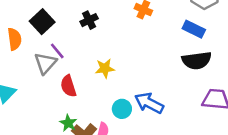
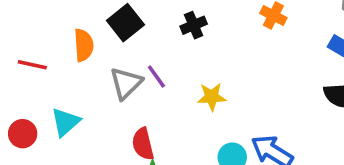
purple line: (57, 51) -> (156, 77), moved
red semicircle: (68, 86) -> (143, 144), moved

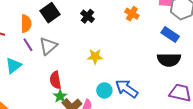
black cross: (194, 25) -> (88, 16), turned -32
purple line: (156, 77) -> (28, 45), moved

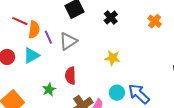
orange semicircle: (26, 24) -> (34, 30), moved
green star: (60, 96) -> (49, 89), moved

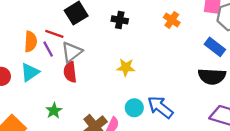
black cross: (111, 18) -> (120, 20), turned -32
red line: (20, 21) -> (54, 34), moved
red semicircle: (70, 76) -> (70, 72), moved

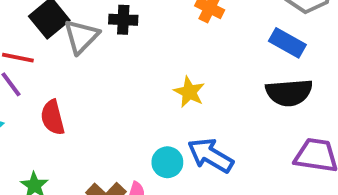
gray triangle: (72, 52) -> (81, 36), moved
yellow star: (126, 67) -> (189, 92), moved, turned 30

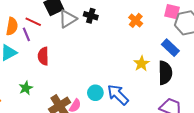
yellow star: (189, 92) -> (141, 64), moved
black semicircle: (289, 93) -> (165, 73), turned -100

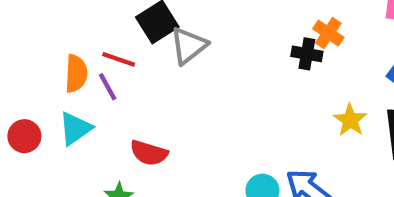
black cross: (91, 16) -> (307, 54), moved
red semicircle: (43, 56) -> (149, 153), moved, turned -66

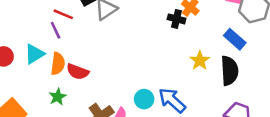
orange semicircle: (76, 74) -> (58, 64), moved

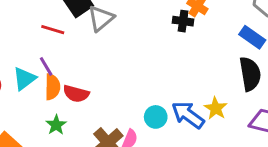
purple line: (56, 30) -> (46, 66), moved
yellow star: (200, 60) -> (216, 108), moved

